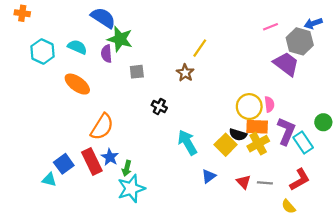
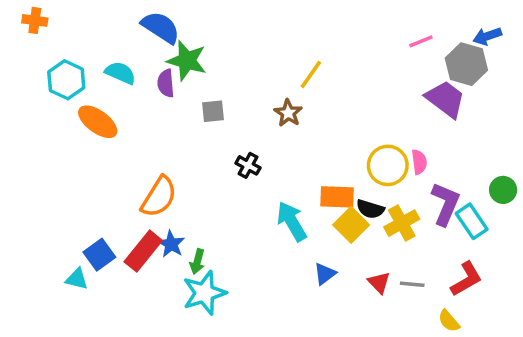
orange ellipse: (77, 84) -> (98, 122), moved
orange rectangle: (257, 127) -> (337, 197), moved
red rectangle: (92, 162) -> (143, 251), turned 65

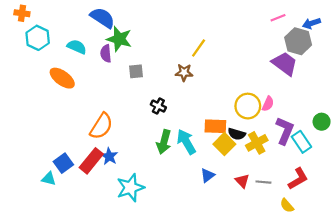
pink line: (421, 41) -> (278, 18), moved
cyan hexagon: (66, 80) -> (38, 38), moved
brown star: (288, 113) -> (184, 72), turned -30
pink semicircle: (419, 162) -> (268, 104), turned 32
green arrow: (197, 262) -> (164, 142), moved, size x1.5

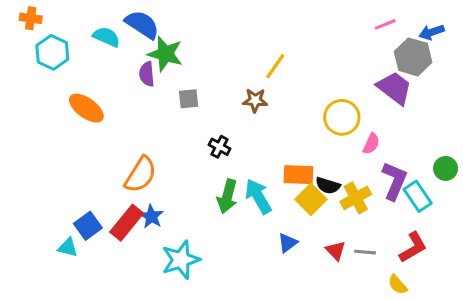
cyan semicircle: (77, 47) -> (106, 37), moved
yellow circle: (248, 106) -> (342, 117), moved

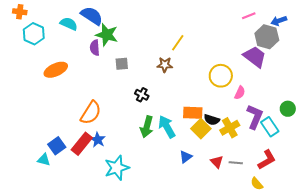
orange ellipse: (86, 108) -> (56, 70), turned -60

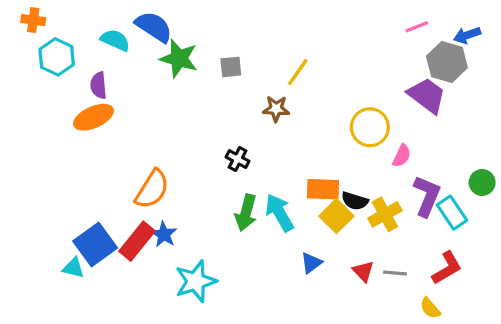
purple semicircle: (95, 48) -> (99, 85), moved
gray square: (122, 64) -> (231, 67), moved
blue square: (57, 146) -> (95, 244), size x1.4

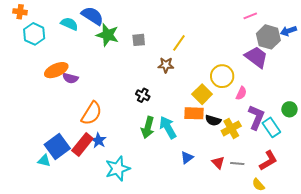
blue arrow: (467, 35) -> (288, 31), moved
purple semicircle: (99, 85) -> (70, 78), moved, turned -70
yellow square: (336, 216) -> (202, 94), moved

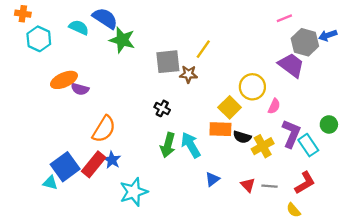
gray square: (139, 40) -> (168, 62), moved, size x1.6

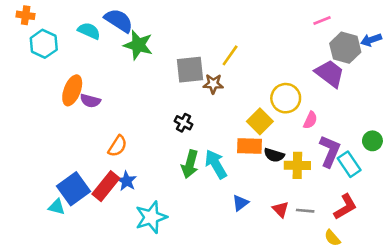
orange ellipse: (64, 80) -> (72, 90), turned -45
orange semicircle: (104, 129) -> (117, 146), size x0.7
yellow cross: (263, 146) -> (297, 165), turned 30

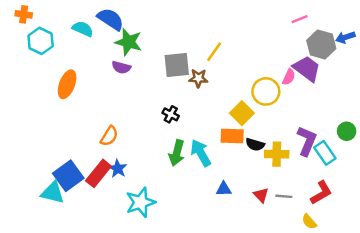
purple semicircle: (90, 101) -> (121, 67), moved
pink semicircle: (310, 120) -> (289, 77), moved
blue triangle: (240, 203) -> (224, 189), turned 35
cyan triangle: (57, 207) -> (53, 193), size x1.5

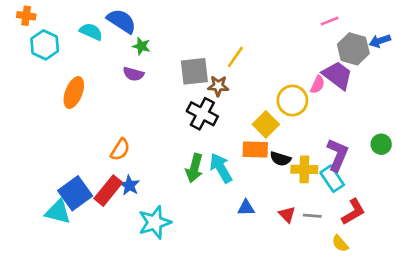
green star: (129, 42) -> (141, 46), size x0.6
black cross: (171, 114) -> (202, 114), moved, size x1.6
cyan rectangle: (325, 153) -> (332, 179), moved

